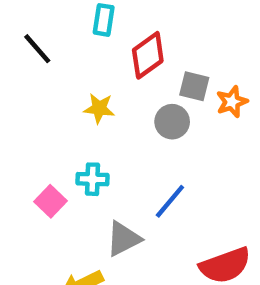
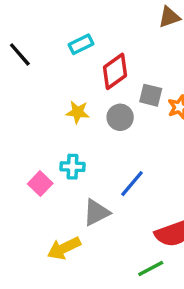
cyan rectangle: (104, 20) -> (81, 44), turned 55
black line: (37, 49) -> (20, 54), moved
gray circle: (172, 122) -> (120, 117), moved

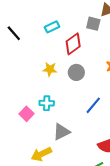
gray square: (151, 95) -> (93, 24), moved
blue line: (132, 184) -> (93, 105), moved

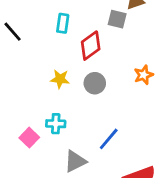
cyan rectangle: (52, 27) -> (63, 23), turned -56
blue line: (93, 105) -> (109, 139), moved

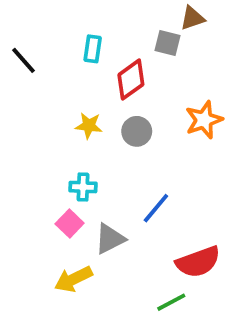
orange star: (144, 75) -> (204, 120), size x1.4
pink square: (29, 138) -> (70, 223), moved

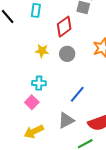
cyan rectangle: (93, 49) -> (36, 10), moved
gray triangle: (110, 239) -> (66, 120), moved

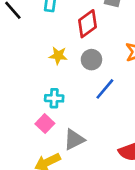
blue line: (77, 94) -> (105, 89), moved
gray triangle: (66, 120) -> (74, 140), moved

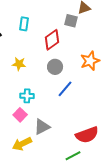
yellow star: (58, 56) -> (19, 64), moved

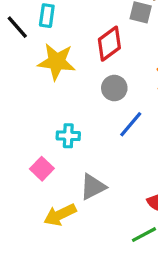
cyan rectangle: (24, 24) -> (47, 16), moved
yellow star: (19, 64) -> (57, 62), moved, size x1.6
pink square: (20, 115) -> (42, 169), moved

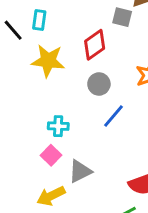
pink square: (42, 169) -> (51, 155), moved

